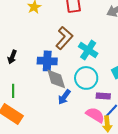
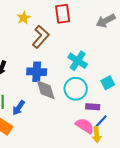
brown L-shape: (64, 38) -> (41, 37), moved
blue arrow: (64, 97) -> (19, 108), moved

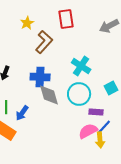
pink semicircle: (85, 126) -> (88, 131), turned -60

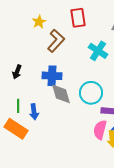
cyan cross: (81, 66) -> (98, 51), moved
blue arrow: (22, 113) -> (34, 112), turned -42
pink semicircle: (88, 131) -> (100, 130), turned -48

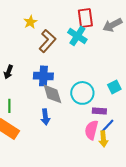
red rectangle: (78, 18) -> (85, 18), moved
cyan cross: (98, 51) -> (77, 36), moved
blue arrow: (34, 112) -> (45, 117), moved

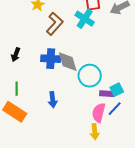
cyan square: (114, 87) -> (117, 90), moved
gray diamond: (52, 94) -> (68, 62), moved
yellow arrow: (103, 139) -> (95, 132), moved

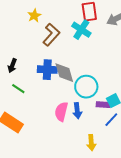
green line: (17, 89) -> (18, 89), moved, turned -56
blue arrow: (53, 100) -> (77, 111), moved
pink semicircle: (99, 113) -> (61, 112), moved

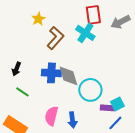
blue arrow: (77, 111) -> (72, 120), moved
pink semicircle: (61, 112) -> (51, 116), moved

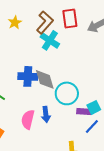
cyan cross: (85, 33) -> (50, 40), moved
brown L-shape: (55, 38) -> (45, 22), moved
blue arrow: (72, 120) -> (46, 114), moved

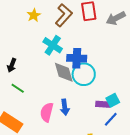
cyan cross: (50, 40) -> (53, 45), moved
blue cross: (28, 76) -> (77, 58), moved
cyan circle: (67, 93) -> (84, 74), moved

